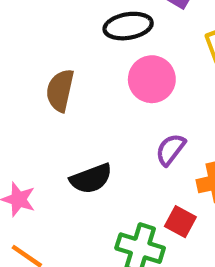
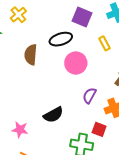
brown semicircle: (60, 90) -> (31, 55), moved

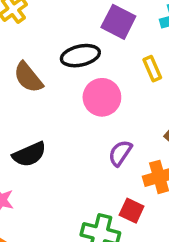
brown semicircle: (31, 55) -> (28, 77), turned -48
black semicircle: (53, 115) -> (29, 154), moved

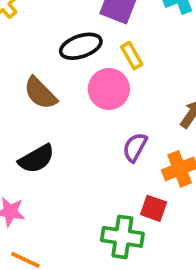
yellow rectangle: (152, 69) -> (132, 56), moved
brown semicircle: (28, 77) -> (40, 93), moved

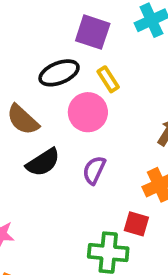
purple semicircle: (135, 147) -> (94, 170), moved
black semicircle: (37, 159) -> (43, 162), moved

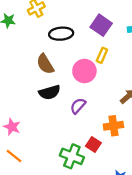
black ellipse: (59, 73) -> (61, 34), moved
yellow rectangle: (108, 79) -> (102, 55), turned 40

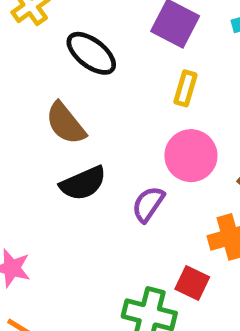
black ellipse: (61, 34) -> (91, 53), turned 50
pink circle: (84, 71) -> (191, 156), moved

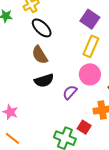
black ellipse: (91, 53) -> (42, 28), moved
yellow rectangle: (185, 88) -> (91, 46), size x1.5

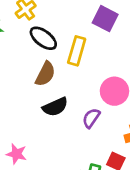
yellow rectangle: (91, 46) -> (77, 51), moved
brown semicircle: (40, 55) -> (45, 74), turned -114

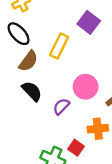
black ellipse: (43, 38) -> (19, 34), moved
black semicircle: (55, 107) -> (32, 91), turned -120

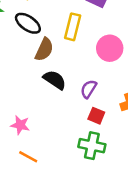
pink circle: (86, 87) -> (110, 48), moved
red square: (76, 148) -> (96, 116), moved

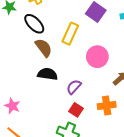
brown semicircle: (44, 50) -> (44, 48), turned -72
black semicircle: (55, 80) -> (47, 74), turned -36

